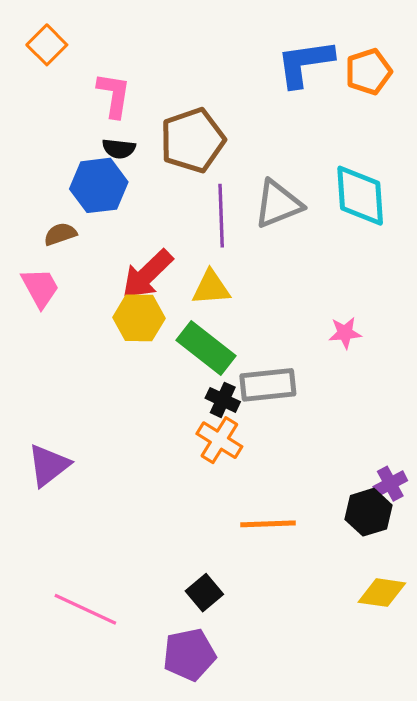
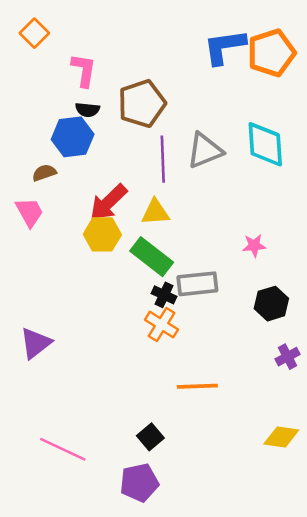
orange pentagon: (368, 72) -> (271, 53), size x1.4
black hexagon: (368, 512) -> (271, 304), moved

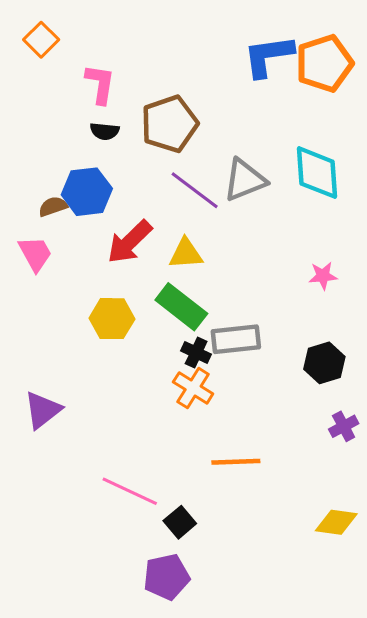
blue hexagon: (73, 137) -> (87, 192), moved
purple line: (163, 159) -> (195, 190), turned -51
yellow hexagon: (102, 234) -> (112, 319), moved
pink star: (254, 246) -> (323, 276), moved
pink line: (63, 449) -> (130, 491), moved

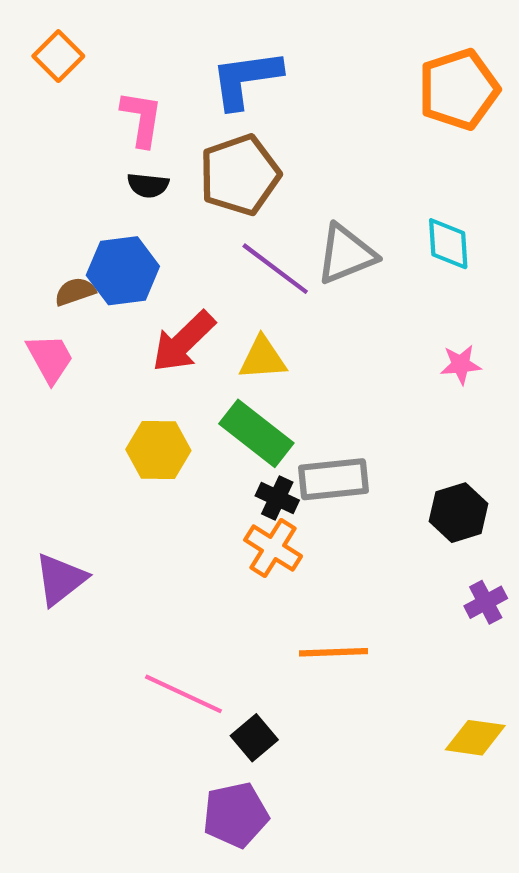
blue L-shape: (268, 56) -> (246, 79), moved
cyan diamond: (317, 173) -> (448, 244), size x0.7
pink star: (323, 276) -> (461, 365), moved

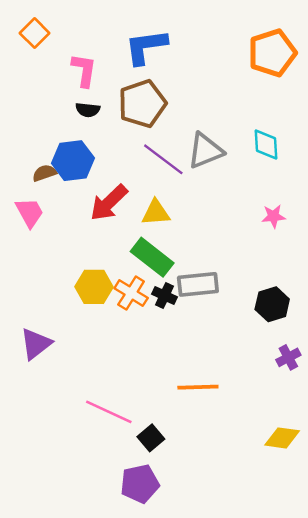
yellow hexagon: (158, 450) -> (94, 287), moved
orange cross: (273, 548) -> (131, 293), moved

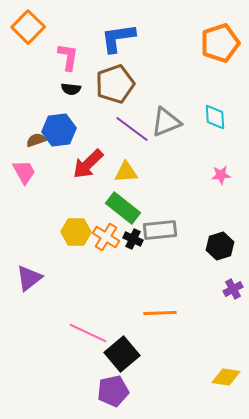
orange square: (35, 33) -> (28, 27), size x1.4
black square: (151, 438) -> (122, 354), size x1.6
yellow diamond: (282, 438) -> (226, 377), moved

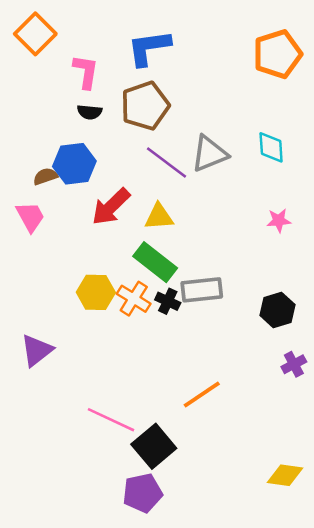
orange line: (160, 313) -> (202, 395), turned -32

